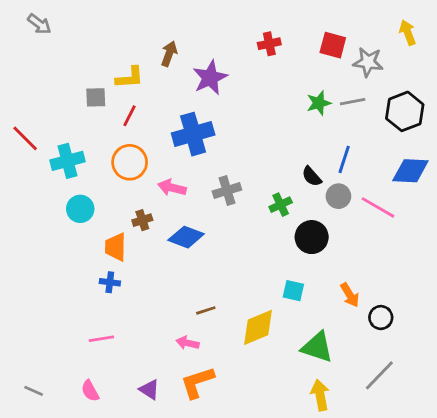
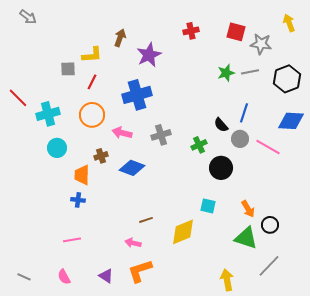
green triangle: (317, 347) -> (246, 238), moved

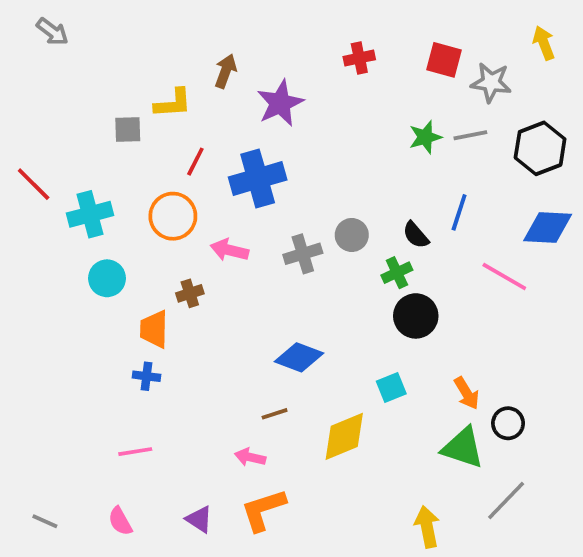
red line: (92, 82) -> (195, 162), moved
gray circle: (240, 139) -> (352, 235), moved
green cross: (199, 145) -> (397, 273), moved
blue diamond: (132, 168) -> (299, 357), moved
cyan square: (208, 206) -> (391, 387), turned -35

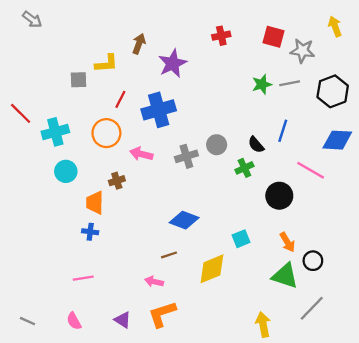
black circle: (416, 316) -> (279, 196), moved

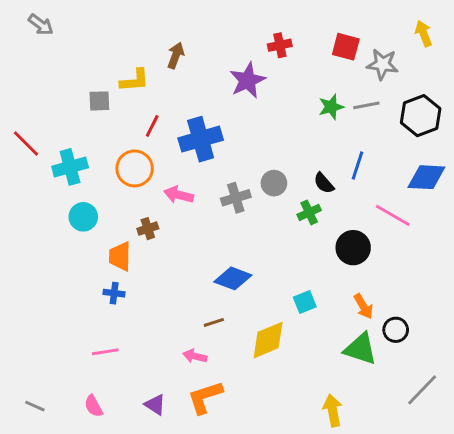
purple star: (173, 63) -> (248, 80), moved
gray line: (312, 308) -> (422, 390), moved

